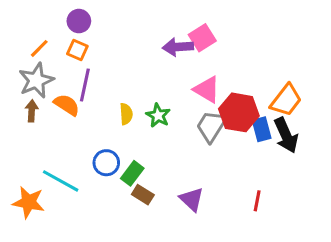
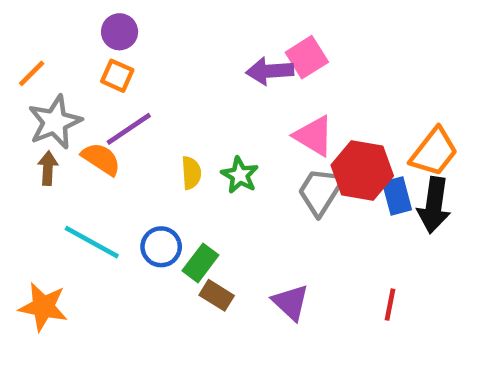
orange line: (39, 48) -> (32, 73), moved
purple line: (85, 85) -> (129, 129), turned 44
black arrow: (286, 135) -> (434, 205), turned 32
cyan line: (61, 181) -> (92, 242), moved

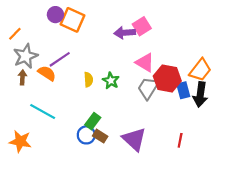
orange square: (117, 76) -> (72, 20), moved, size x1.6
blue circle: (161, 247) -> (86, 135), moved
purple triangle: (291, 302) -> (134, 139), size x1.4

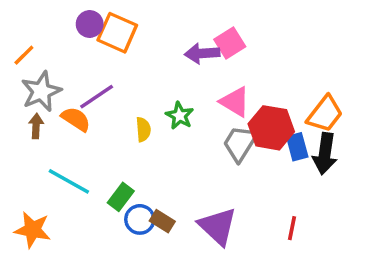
green star: (111, 81) -> (180, 116), moved
green rectangle: (93, 121) -> (121, 197), moved

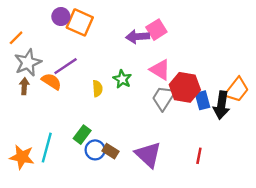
orange trapezoid: (325, 114) -> (237, 90), moved
cyan line: (69, 181) -> (47, 148), moved, turned 76

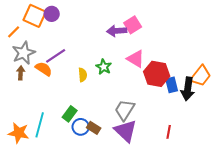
orange square: (80, 22) -> (35, 16), moved
gray trapezoid: (164, 98) -> (125, 110), moved

